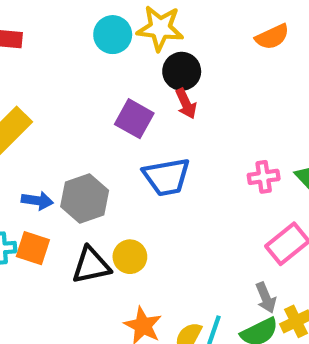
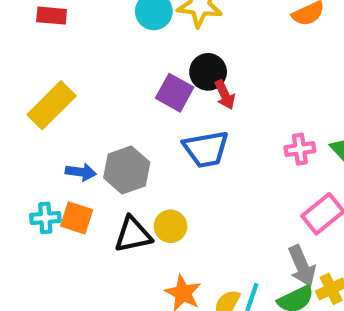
black circle: (182, 71) -> (208, 72), moved
red arrow: (186, 104) -> (225, 95), moved
gray arrow: (266, 298) -> (302, 266), size x1.4

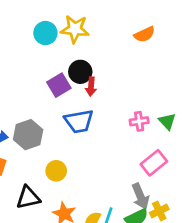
purple square: (175, 93) -> (59, 85), turned 30
red arrow: (225, 95) -> (91, 87), turned 30
black triangle: (133, 235) -> (28, 198), moved

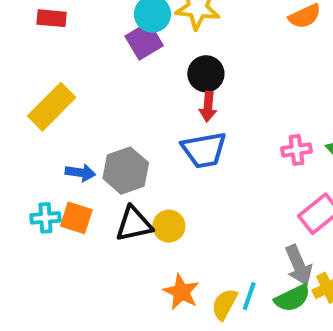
purple square: (59, 85) -> (144, 41), moved
red arrow: (91, 87) -> (208, 107), moved
black triangle: (28, 198) -> (134, 224), moved

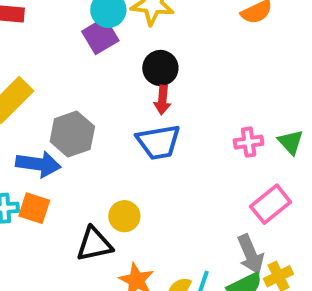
gray hexagon: (126, 171) -> (72, 134), moved
blue arrow: (80, 173) -> (38, 164), size x1.5
black triangle: (134, 224) -> (94, 244), moved

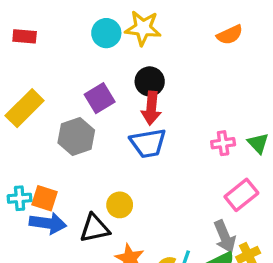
purple square: (100, 36) -> (100, 98), moved
red arrow: (162, 100) -> (151, 108), size x1.4
blue arrow: (38, 164) -> (48, 223), moved

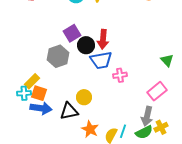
black circle: (150, 81) -> (86, 45), moved
yellow rectangle: (25, 108) -> (32, 81), moved, size x0.7
pink cross: (223, 143) -> (120, 75), moved
gray arrow: (225, 237) -> (147, 116), turned 36

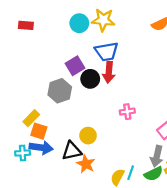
blue trapezoid: (101, 60) -> (107, 52), moved
cyan cross: (24, 93) -> (23, 153), moved
orange star: (90, 129) -> (86, 164), moved

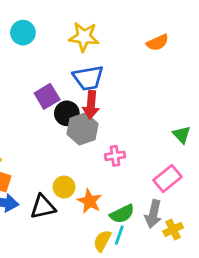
cyan circle: (79, 23) -> (23, 33), moved
gray hexagon: (60, 91) -> (82, 129), moved
orange star: (86, 164) -> (90, 201), moved
green semicircle: (153, 174) -> (122, 214), moved

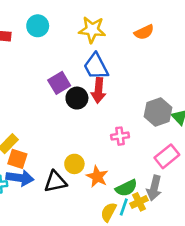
orange semicircle: (158, 43) -> (144, 32), moved
blue trapezoid: (88, 78) -> (96, 66), turned 72
gray hexagon: (82, 129) -> (158, 112), moved
yellow cross: (173, 229) -> (139, 202), moved

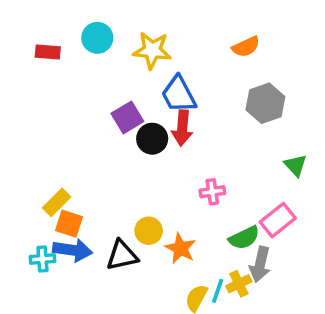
yellow star: (92, 30) -> (152, 50), moved
gray hexagon: (158, 112) -> (265, 103), moved
green semicircle: (126, 188) -> (244, 238), moved

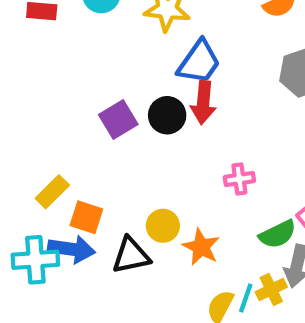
blue trapezoid: (179, 94) -> (199, 62), turned -117
purple square: (127, 117) -> (118, 119), moved
orange square: (69, 224) -> (86, 217), moved
cyan cross: (42, 259) -> (35, 260), size x1.5

